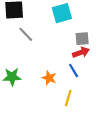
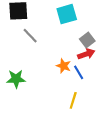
gray square: (82, 39) -> (87, 40), turned -32
orange star: (49, 78) -> (64, 66), moved

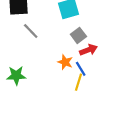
gray square: (87, 40) -> (78, 35), moved
yellow line: (73, 100) -> (78, 82), moved

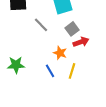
gray line: (31, 31) -> (41, 25), moved
blue line: (81, 69) -> (50, 71), moved

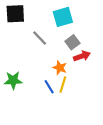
yellow line: (72, 71) -> (63, 85), moved

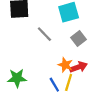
red arrow: (82, 56) -> (78, 67), moved

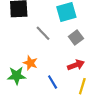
orange star: (65, 65) -> (30, 63), moved
yellow line: (69, 82) -> (82, 86), moved

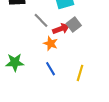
orange star: (30, 63) -> (51, 43), moved
red arrow: (76, 65) -> (61, 29), moved

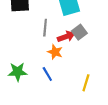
gray line: (41, 20) -> (45, 28), turned 49
blue line: (51, 69) -> (47, 74), moved

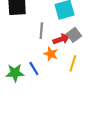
blue line: (47, 74) -> (34, 69), moved
yellow line: (86, 83) -> (73, 63), moved

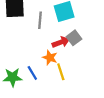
gray line: (41, 31) -> (40, 20), moved
yellow line: (73, 63) -> (61, 72), moved, turned -35

